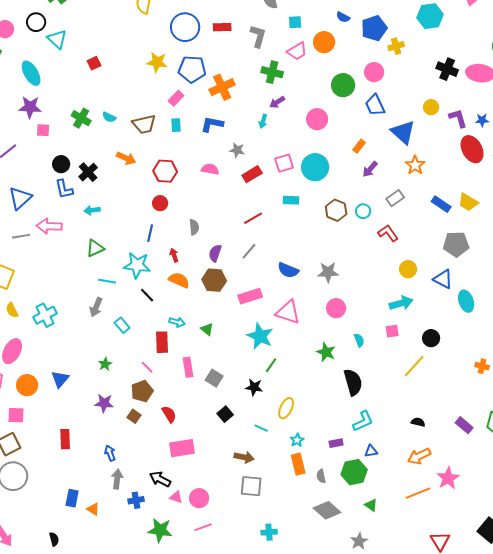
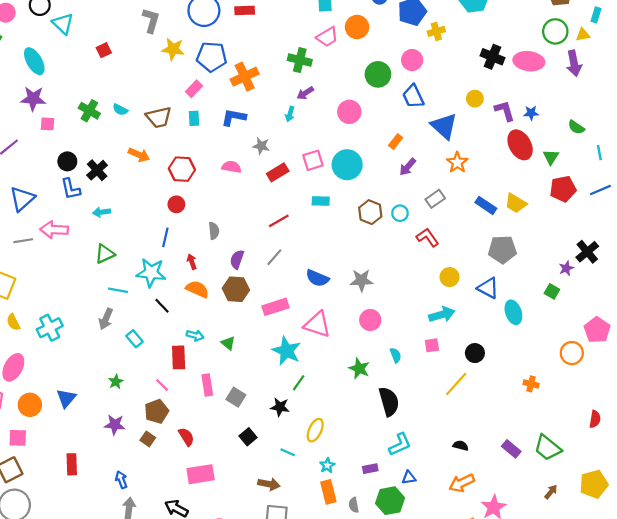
gray L-shape: (258, 36) -> (151, 20), moved

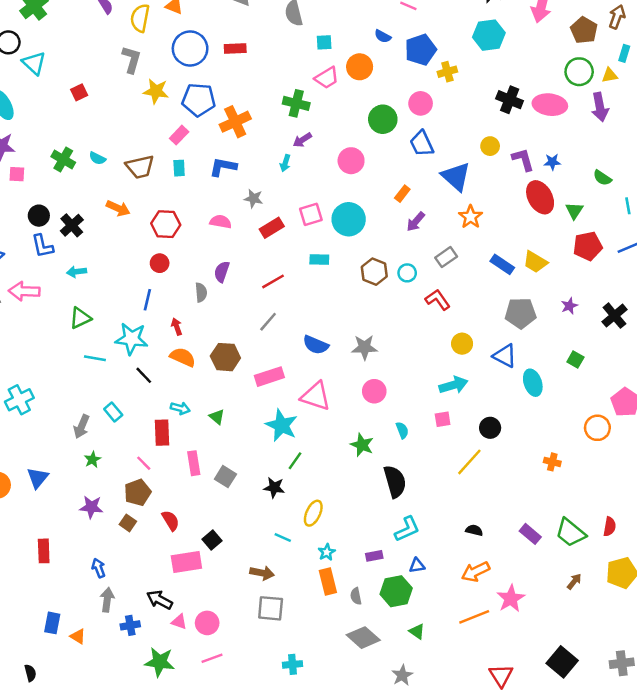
purple semicircle: (237, 259) -> (222, 272), moved
purple star: (566, 268) -> (569, 306), moved
gray arrow: (106, 319) -> (82, 427), moved
red semicircle: (595, 419) -> (610, 527), moved
black square: (248, 437) -> (212, 540), moved

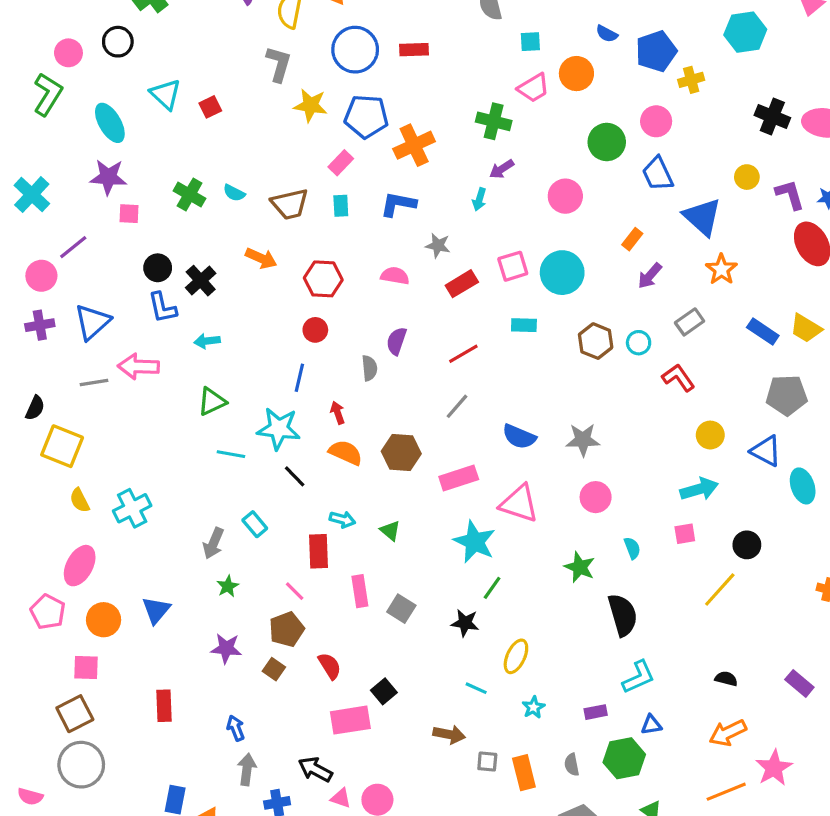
cyan triangle: (34, 63) -> (166, 94), moved
orange rectangle: (328, 581) -> (524, 773), moved
gray square: (271, 608) -> (487, 761), moved, size x0.6

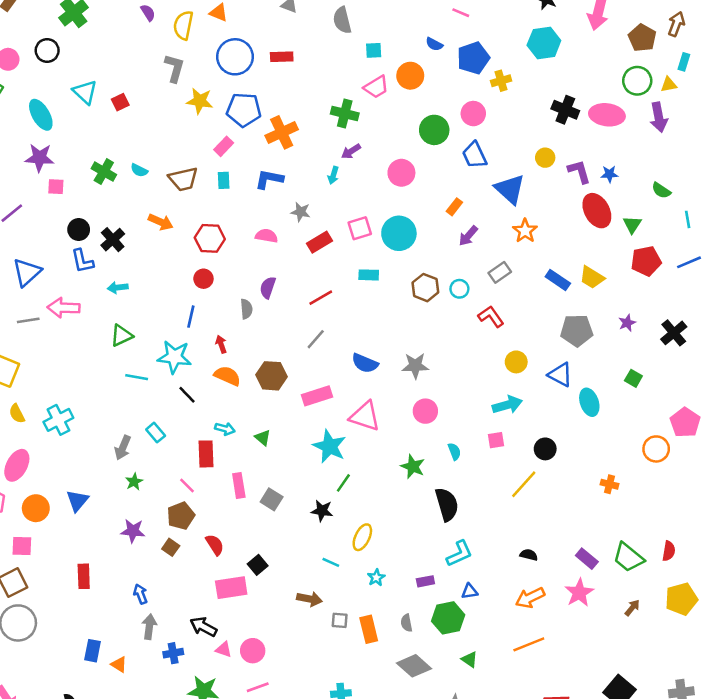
pink star: (774, 768) -> (579, 593), moved

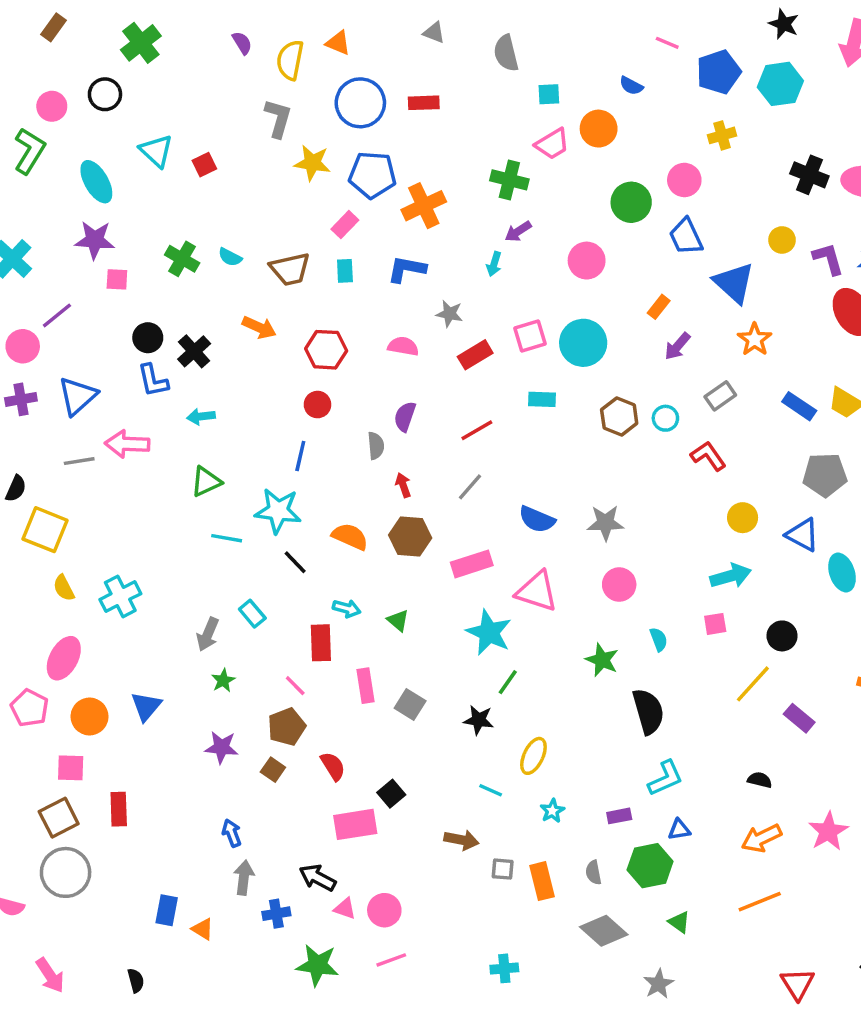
blue pentagon: (473, 58) -> (719, 72), moved
red arrow: (221, 344) -> (403, 485), moved
purple rectangle: (587, 559) -> (799, 718), moved
red rectangle: (84, 576) -> (119, 809), moved

